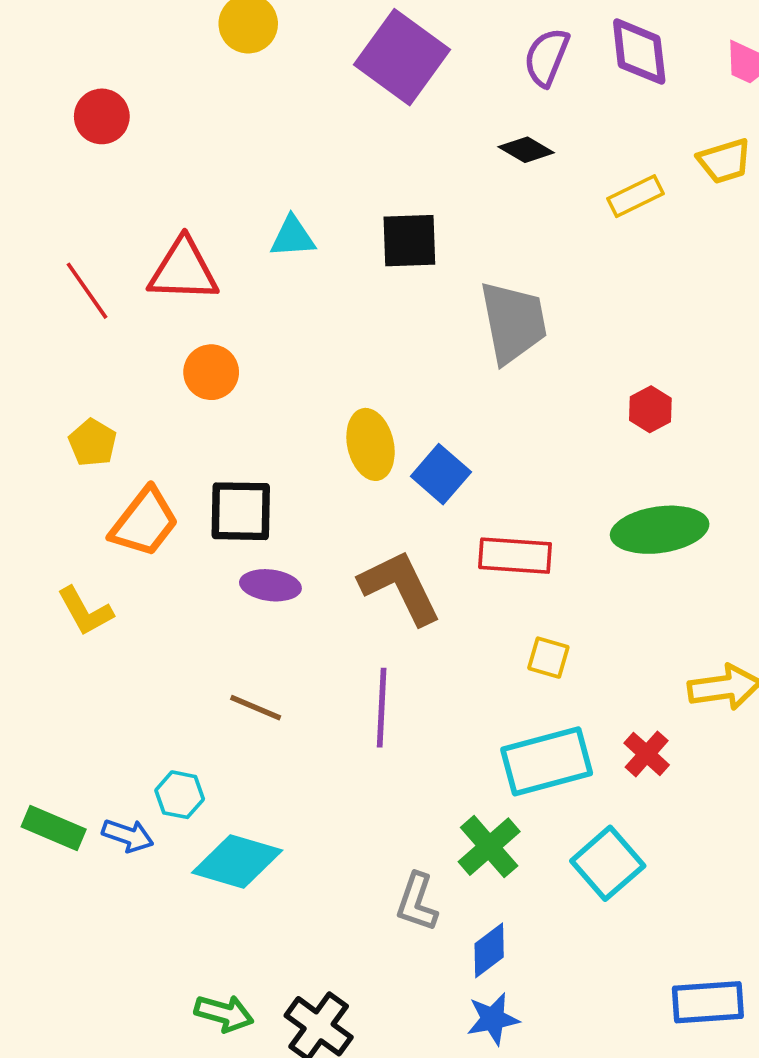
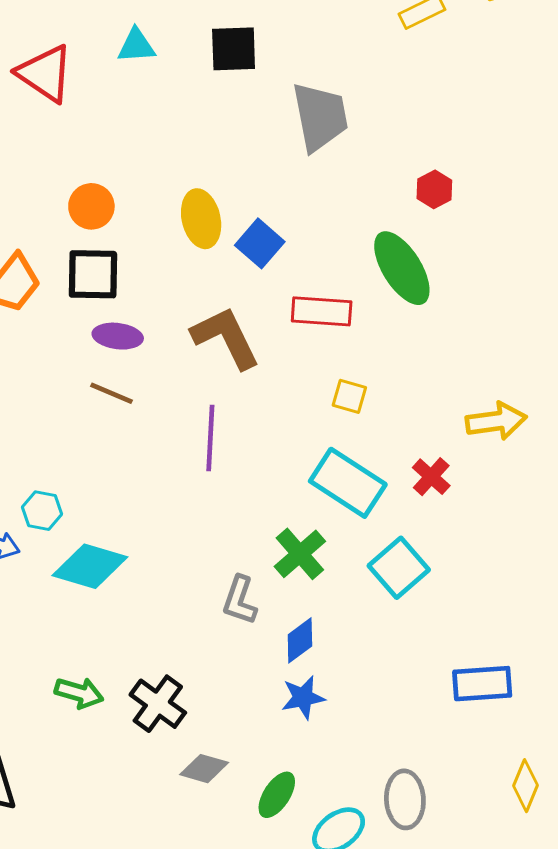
red triangle: (183, 270) -> (45, 74), turned 32
orange circle: (211, 372) -> (91, 206), moved
green ellipse: (660, 530) -> (402, 268), moved, turned 66
brown line: (256, 708) -> (111, 393), moved
cyan rectangle: (547, 761) -> (348, 483), turned 48

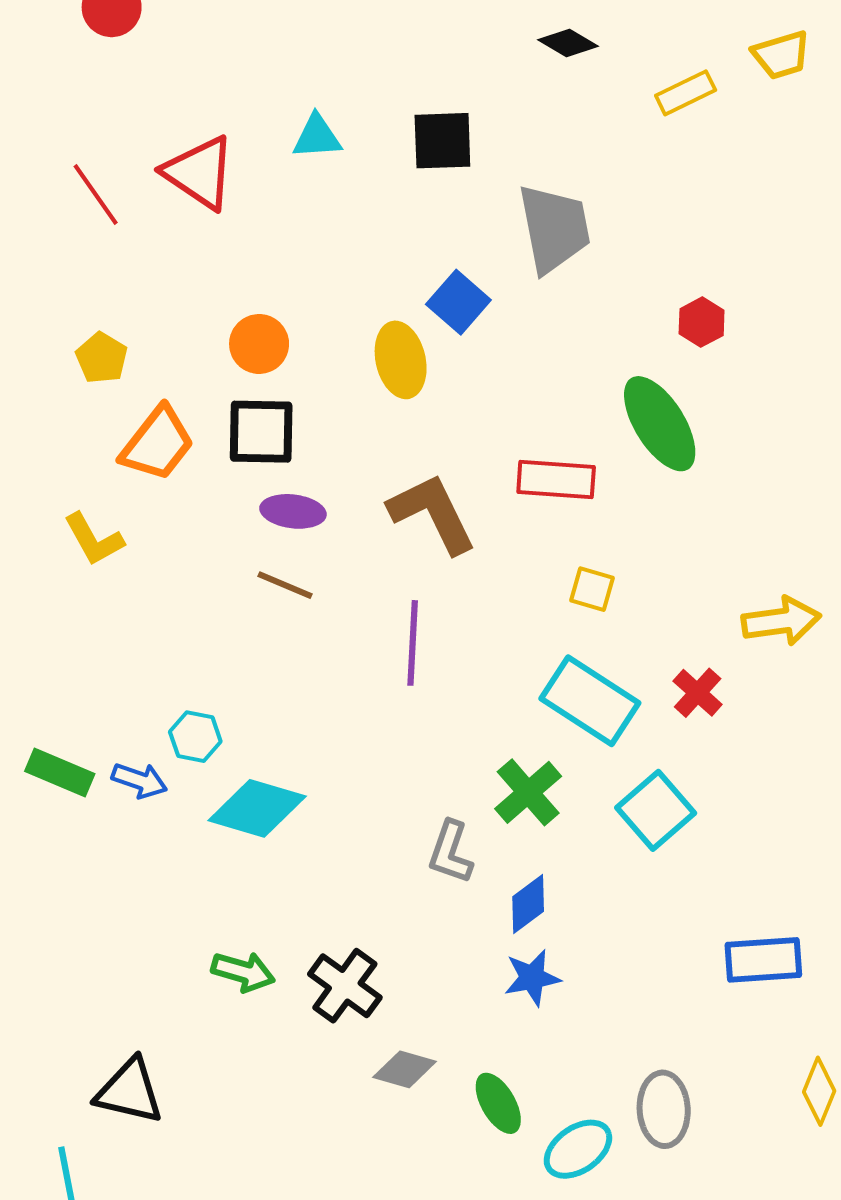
blue square: (260, 243) -> (458, 302), moved
green ellipse: (277, 795) -> (498, 1103), turned -63

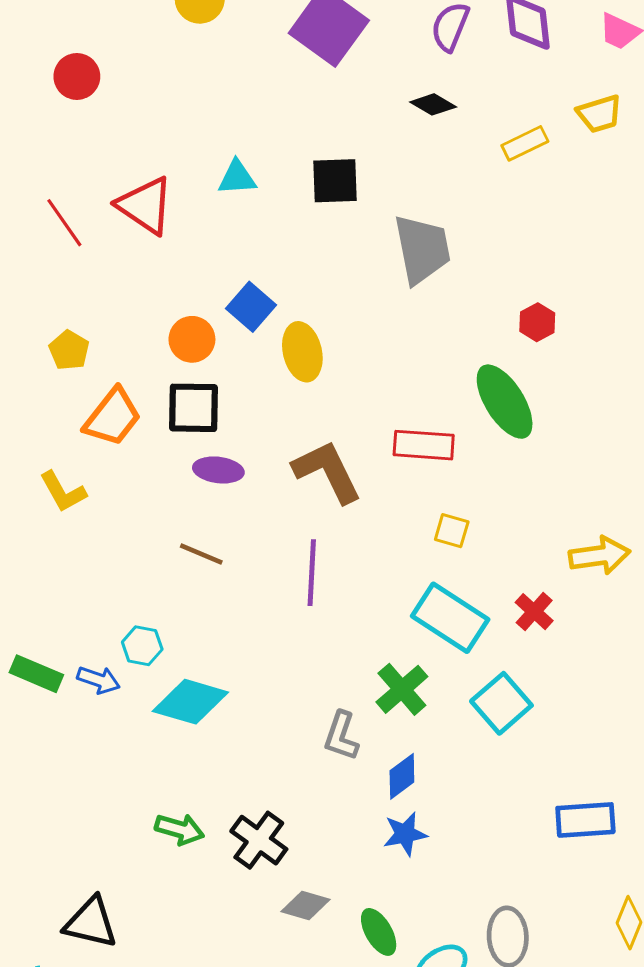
blue square: (458, 302) -> (251, 307), moved
brown line: (285, 585) -> (201, 554), moved

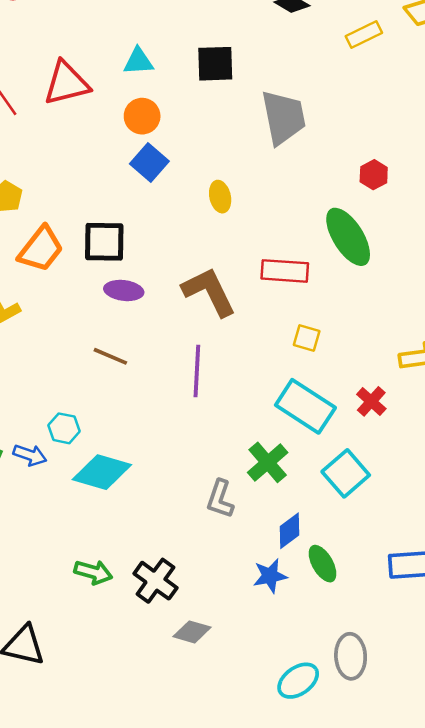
red triangle: (145, 206) -> (66, 83), turned -48
orange circle: (192, 339) -> (142, 116), moved
yellow ellipse: (302, 352) -> (220, 197), moved, size x0.7
blue diamond: (402, 776) -> (290, 531), moved
green ellipse: (379, 932) -> (323, 564), moved

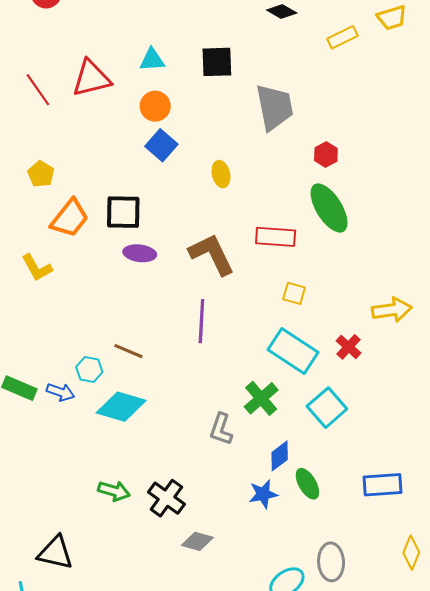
red hexagon: (374, 175) -> (326, 155), moved
brown line: (110, 356) -> (128, 351), moved

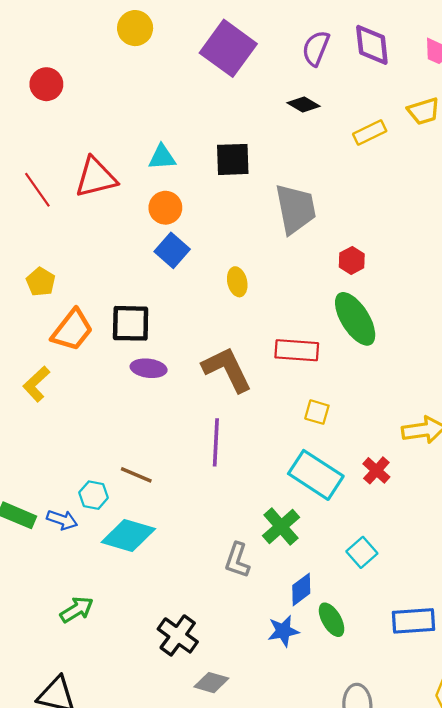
yellow L-shape: (37, 268) -> (36, 384), turned 76
cyan square: (327, 408) -> (362, 552), moved, size x0.7
green arrow: (114, 491) -> (77, 610), moved, turned -48

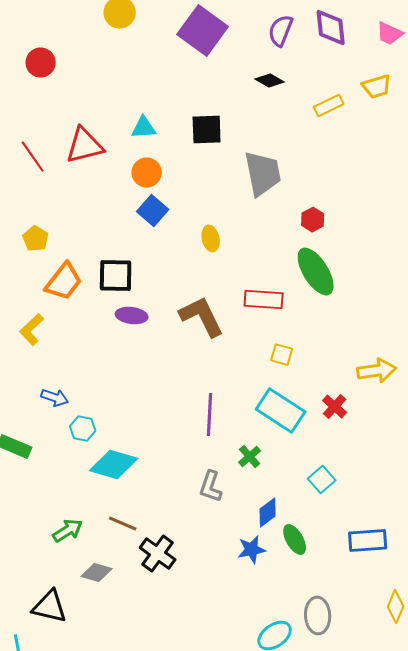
purple line: (216, 442) -> (210, 415), moved
brown line: (136, 475) -> (123, 524), moved
blue arrow: (62, 520) -> (55, 398), moved
green cross: (281, 527) -> (250, 457), size x0.7
gray diamond: (211, 683) -> (97, 573), moved

